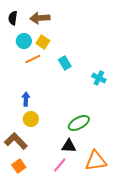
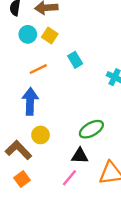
orange line: (33, 59) -> (38, 69), moved
blue arrow: (26, 99) -> (30, 101), size x1.6
yellow circle: (31, 119) -> (40, 135), moved

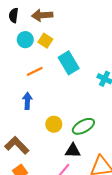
cyan rectangle: (75, 60) -> (69, 63), size x1.5
blue arrow: (30, 101) -> (27, 101), size x0.7
yellow circle: (40, 135) -> (54, 124), moved

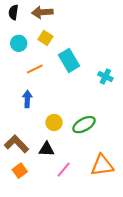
cyan circle: (25, 40) -> (19, 43), moved
black triangle: (73, 151) -> (47, 149), moved

